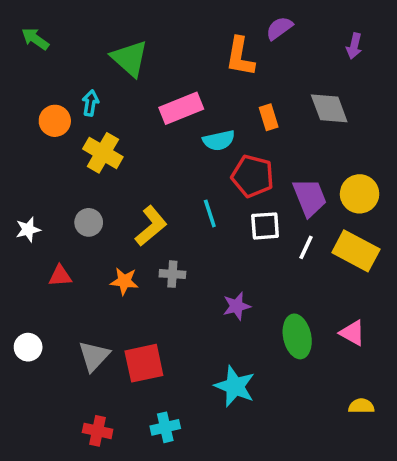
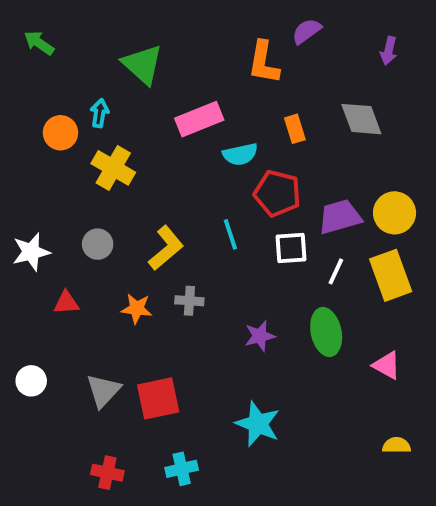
purple trapezoid: (310, 197) -> (340, 217), turned -84
white star: (28, 230) -> (31, 252), size x1.4
yellow rectangle: (356, 251) -> (391, 275), turned 42
green ellipse: (297, 336) -> (326, 332), moved

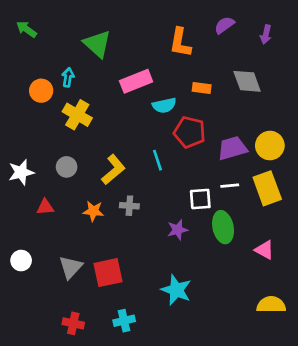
purple semicircle: (307, 31) -> (224, 25), moved
orange rectangle: (295, 129) -> (202, 88), turned -66
white square: (291, 248) -> (200, 199), moved
white line: (336, 271) -> (230, 186), turned 60
yellow semicircle: (396, 445) -> (271, 305), size x1.5

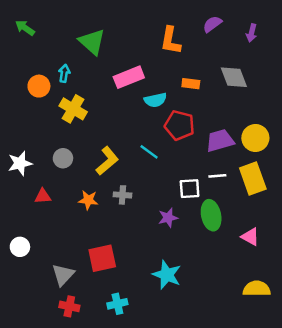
cyan line: (158, 160) -> (149, 152), turned -36
gray triangle: (71, 267) -> (63, 275), moved

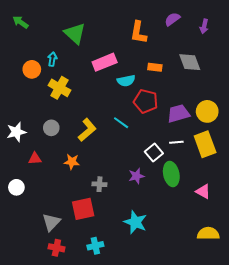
white square: (190, 189) -> (154, 152), turned -36
gray cross: (122, 195) -> (99, 184), moved
white circle: (20, 247) -> (16, 187), moved

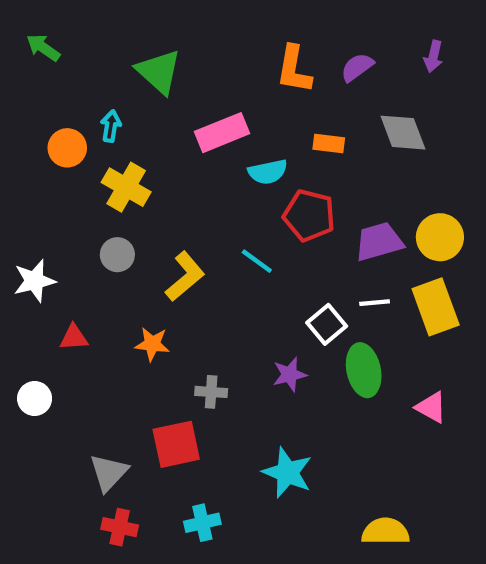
purple semicircle: (172, 19) -> (357, 67), moved
gray circle: (51, 128) -> (117, 255), moved
yellow semicircle: (208, 233) -> (385, 531), moved

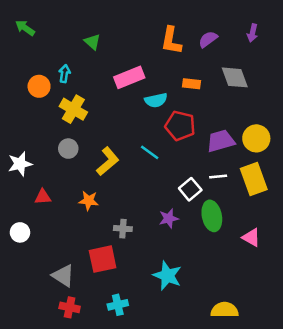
green triangle: (159, 72) -> (92, 42), size x0.6
gray triangle: (109, 473) -> (63, 276), turned -40

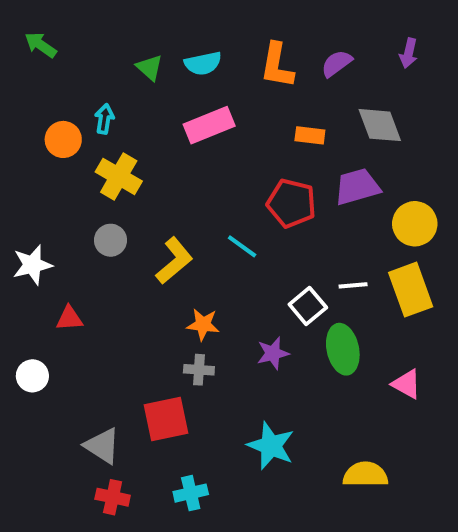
cyan semicircle: (156, 100) -> (203, 63), moved
purple trapezoid: (221, 141) -> (357, 187), moved
orange star: (89, 201) -> (203, 324), moved
yellow semicircle: (225, 310) -> (365, 475), moved

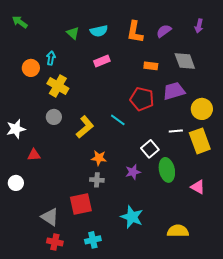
pink rectangle: (209, 125) -> (102, 61), size x0.7
white line: (353, 285) -> (176, 131), moved

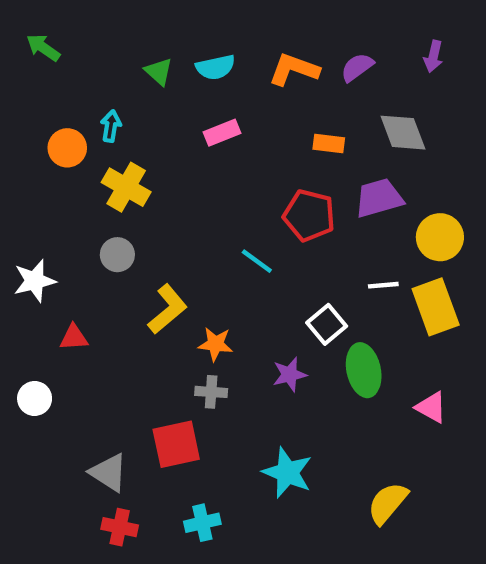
orange L-shape: (135, 32) -> (294, 69), turned 100
yellow L-shape: (85, 127) -> (168, 309), moved
yellow semicircle: (178, 231) -> (388, 503), turned -50

